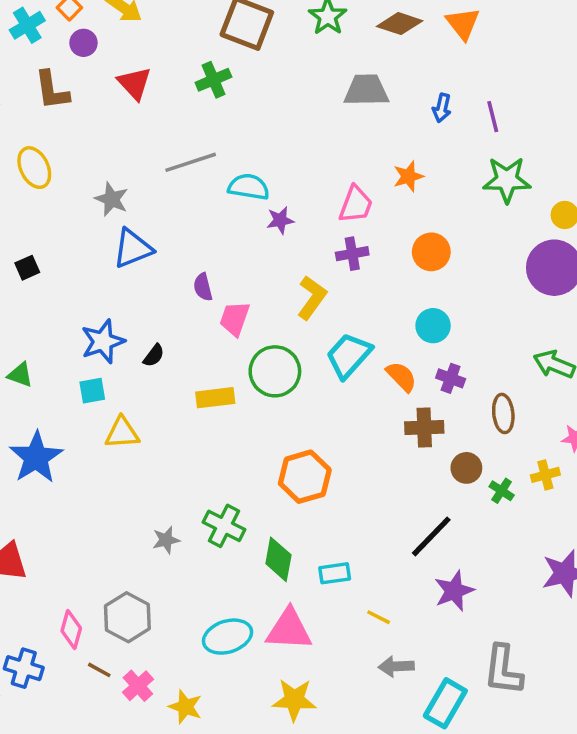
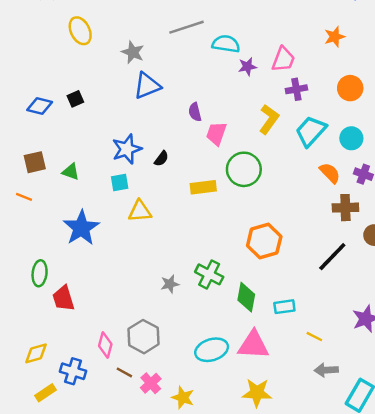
pink trapezoid: (356, 204) -> (283, 59), moved
cyan trapezoid: (349, 356) -> (311, 131), moved
black line: (431, 536) -> (332, 257), moved

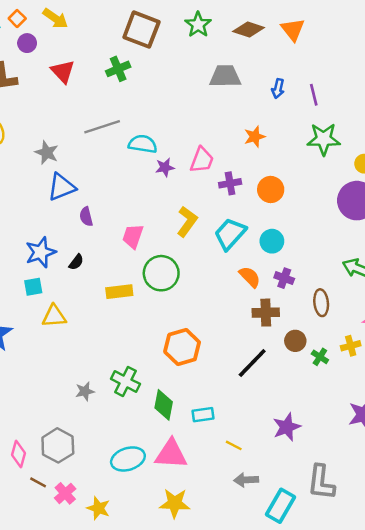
purple cross: (296, 89) -> (230, 183), moved
purple semicircle: (195, 112) -> (86, 217), moved

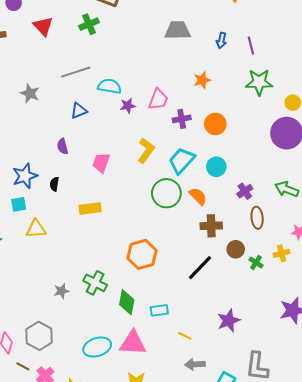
blue triangle: (61, 187) -> (79, 111), moved, size x0.7
black semicircle: (76, 262) -> (54, 184), turned 152
green circle: (161, 273) -> (166, 193), moved
purple cross: (284, 278) -> (245, 191), moved, turned 35

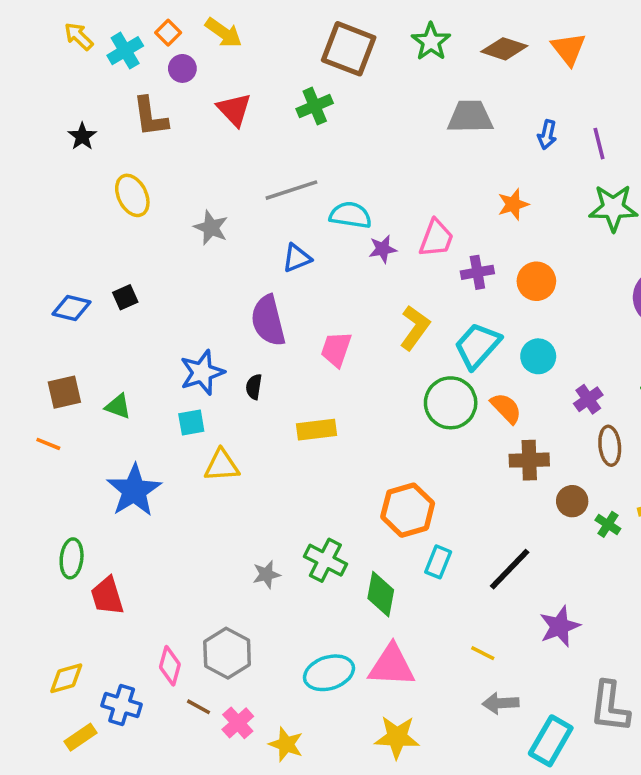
purple semicircle: (63, 146) -> (268, 321), size x1.8
black line: (200, 268) -> (510, 569), moved
cyan rectangle: (159, 310) -> (438, 562), moved, turned -60

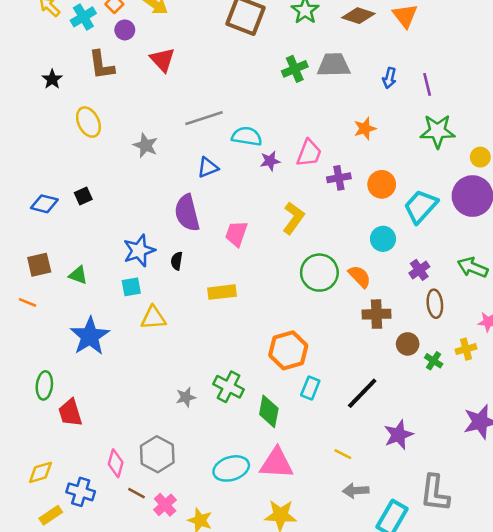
green cross: (315, 106) -> (295, 69), moved
cyan trapezoid: (477, 346) -> (421, 206), moved

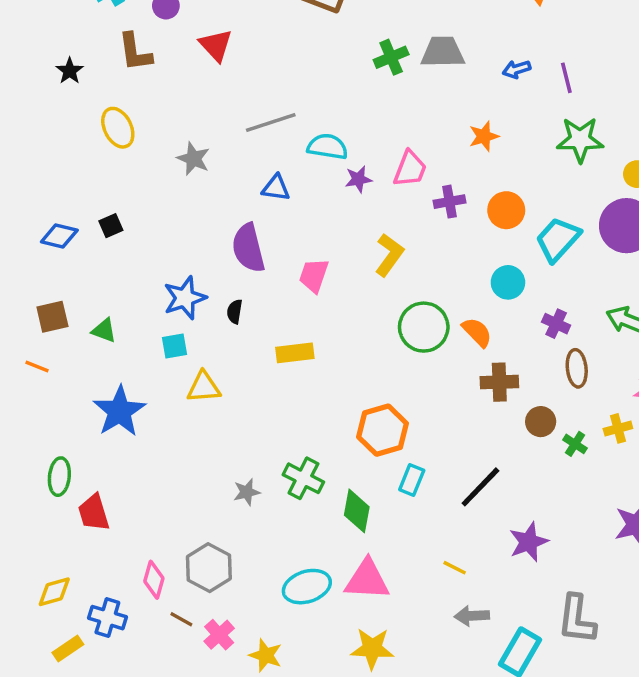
blue arrow: (389, 78) -> (517, 69), turned 60
blue triangle: (208, 167) -> (276, 188), turned 30
purple cross: (419, 270) -> (556, 324), turned -30

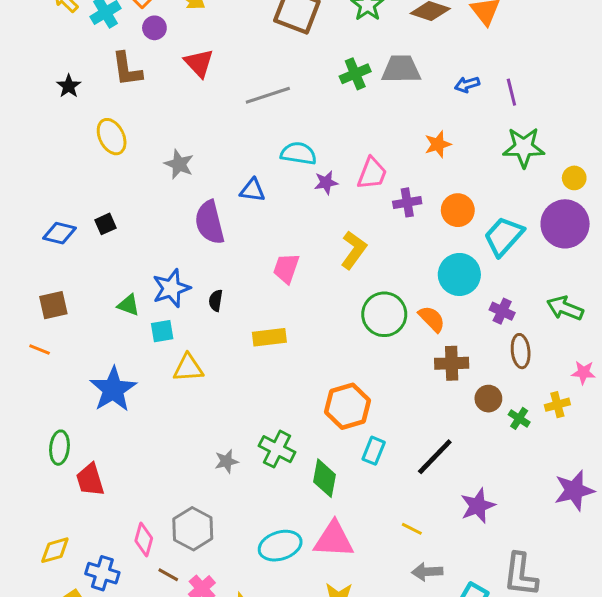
gray line: (271, 123) -> (268, 95), moved
purple semicircle: (248, 248) -> (210, 222), moved
cyan circle: (508, 282) -> (459, 274), size x1.4
green triangle: (104, 330) -> (128, 305), moved

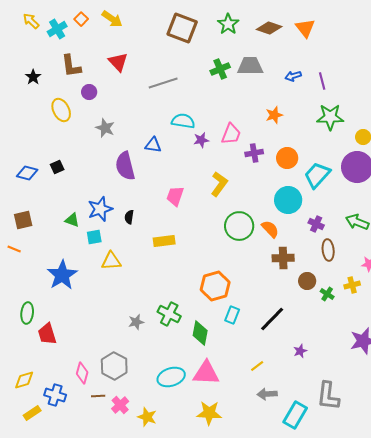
purple circle: (154, 28) -> (89, 92), moved
purple star: (478, 506) -> (300, 351), size x0.6
yellow line: (412, 529) -> (257, 366), turned -64
brown line: (168, 575) -> (98, 396), turned -32

